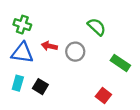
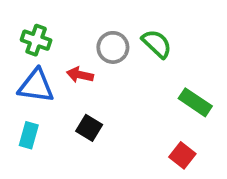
gray circle: (75, 52) -> (113, 47), moved
black square: (40, 87) -> (89, 128), moved
red square: (103, 96) -> (182, 155), moved

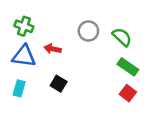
green semicircle: (157, 44) -> (122, 37), moved
gray circle: (113, 47) -> (88, 31), moved
red square: (182, 155) -> (128, 93), moved

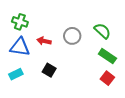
gray circle: (88, 31) -> (72, 36), moved
cyan rectangle: (19, 88) -> (16, 74), turned 48

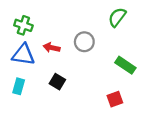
green semicircle: (102, 31) -> (117, 17), moved, turned -96
cyan rectangle: (16, 74) -> (19, 86), turned -48
red square: (107, 78) -> (115, 99), moved, turned 32

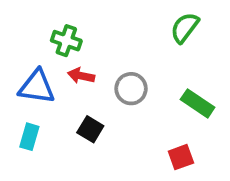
green cross: (23, 25) -> (66, 41), moved
gray circle: (84, 42) -> (131, 89), moved

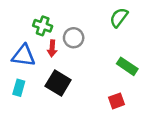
red arrow: (81, 76) -> (52, 48), turned -98
gray circle: (131, 89) -> (74, 38), moved
black square: (90, 129) -> (58, 83), size x1.5

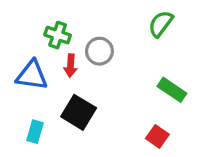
cyan rectangle: (19, 88) -> (35, 132), moved
red square: (116, 101) -> (157, 136), turned -35

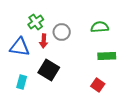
green semicircle: (161, 24) -> (100, 27), moved, turned 48
green cross: (58, 35) -> (36, 22), turned 35
green rectangle: (172, 90) -> (107, 56), turned -36

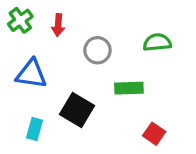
green cross: (36, 22) -> (20, 20), moved
red arrow: (44, 41) -> (58, 25), moved
green rectangle: (107, 56) -> (129, 88), moved

